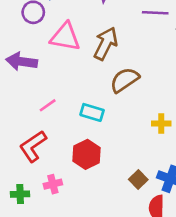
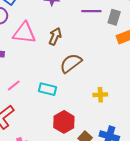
brown arrow: (106, 44) -> (55, 36), size x0.7
red hexagon: (86, 154) -> (64, 122), moved

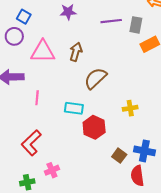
pink line: (14, 85) -> (37, 98), moved, turned -40
red hexagon: (64, 122) -> (94, 127), moved

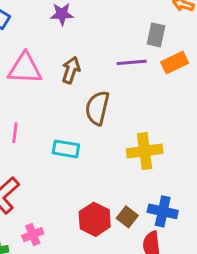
purple line: (111, 21) -> (132, 62), moved
brown semicircle: (95, 78) -> (97, 108), turned -35
yellow cross: (130, 108) -> (145, 151), size x1.6
red hexagon: (94, 127) -> (95, 219), moved

